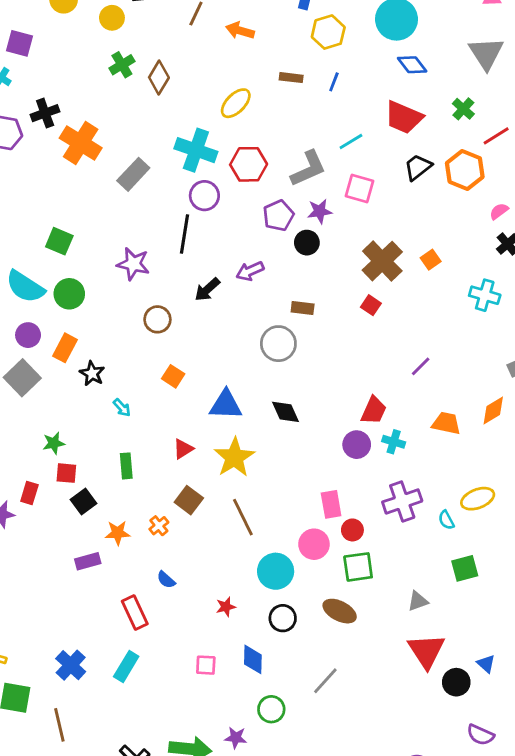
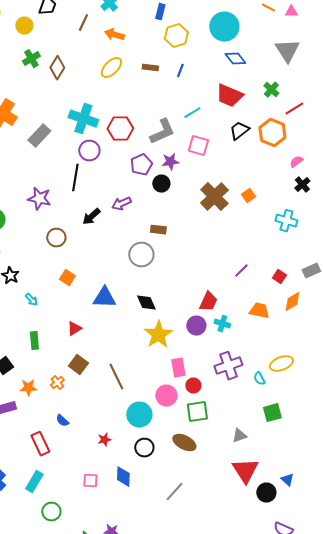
yellow ellipse: (236, 103) -> (111, 68), moved
red square: (371, 305) -> (279, 277), moved
yellow star: (234, 457) -> (158, 335), moved
green circle: (271, 709) -> (51, 512), moved

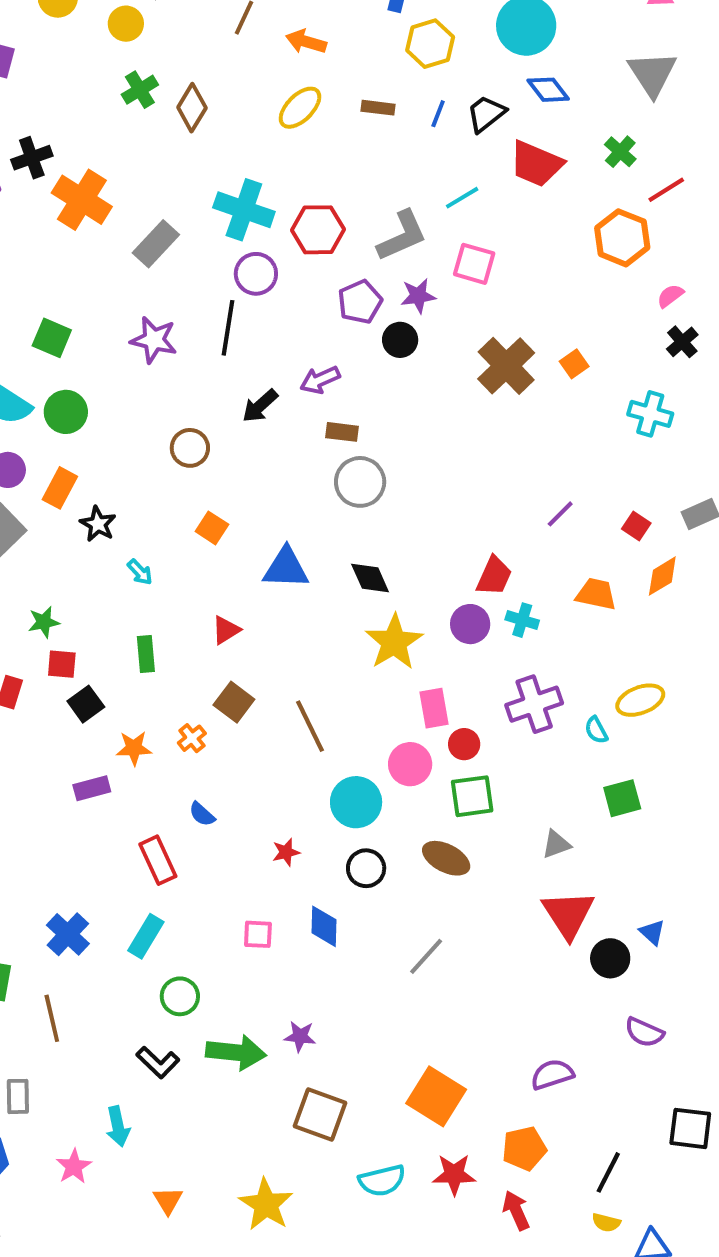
black trapezoid: (239, 131) -> (486, 114), moved
purple star: (39, 199) -> (154, 340), moved
brown rectangle: (158, 230) -> (342, 432), moved

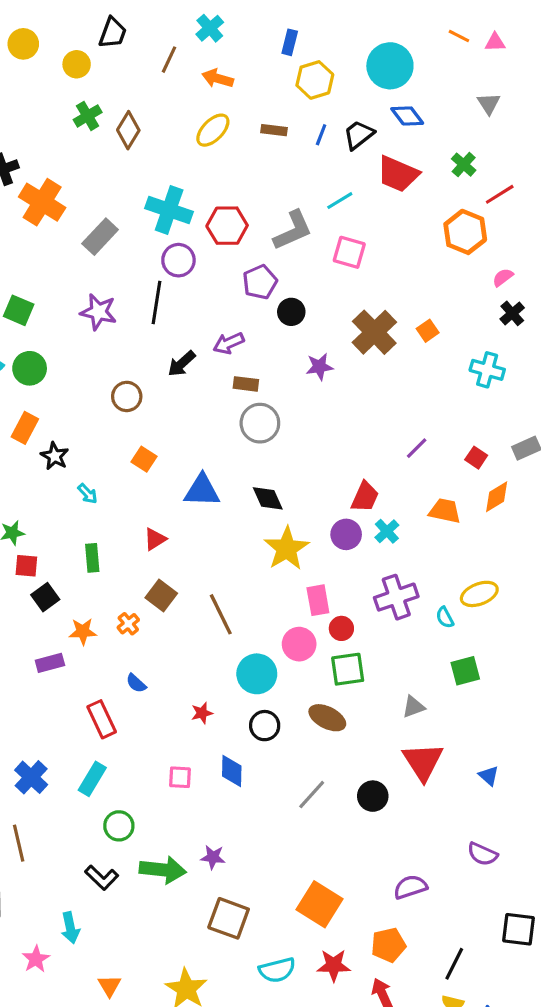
gray triangle: (652, 74) -> (489, 103), size x0.6
purple star: (418, 296) -> (319, 367), moved
cyan cross: (522, 620) -> (387, 531), turned 30
black circle: (610, 958) -> (373, 796), moved

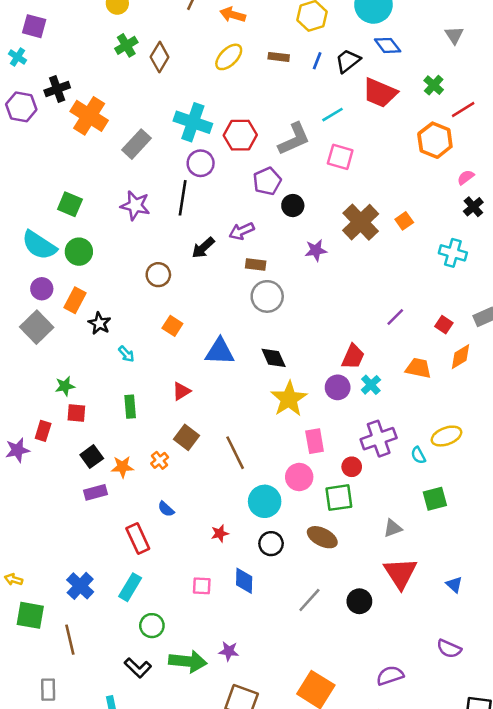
black square: (45, 597) -> (92, 457), moved
red circle: (341, 628) -> (352, 467), moved

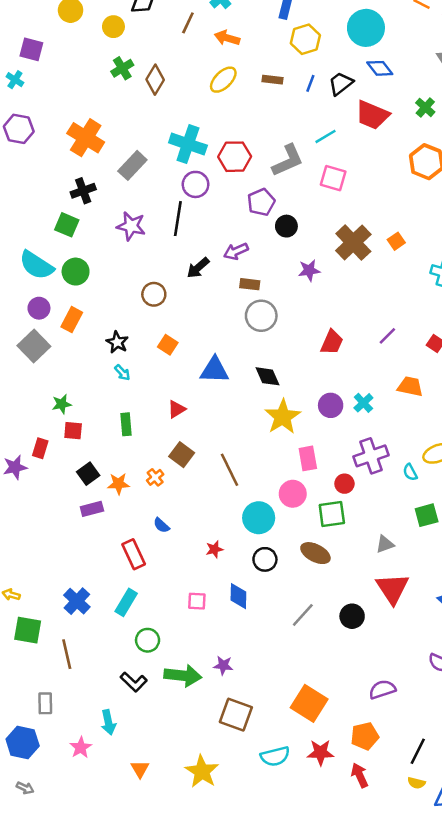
black cross: (57, 89) -> (83, 191), moved
black star: (99, 323) -> (117, 342), moved
red trapezoid: (353, 357) -> (332, 342), moved

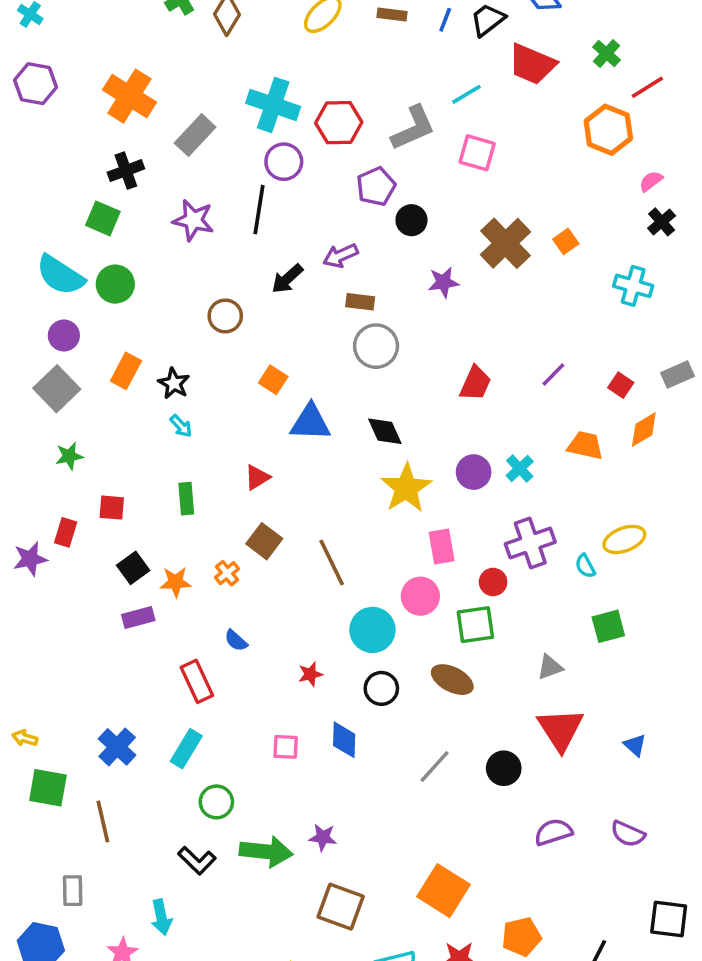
orange rectangle: (72, 320) -> (126, 371), moved
orange square: (168, 345) -> (273, 380), moved
green star: (62, 404) -> (69, 456), moved
purple semicircle: (382, 689) -> (553, 832), moved

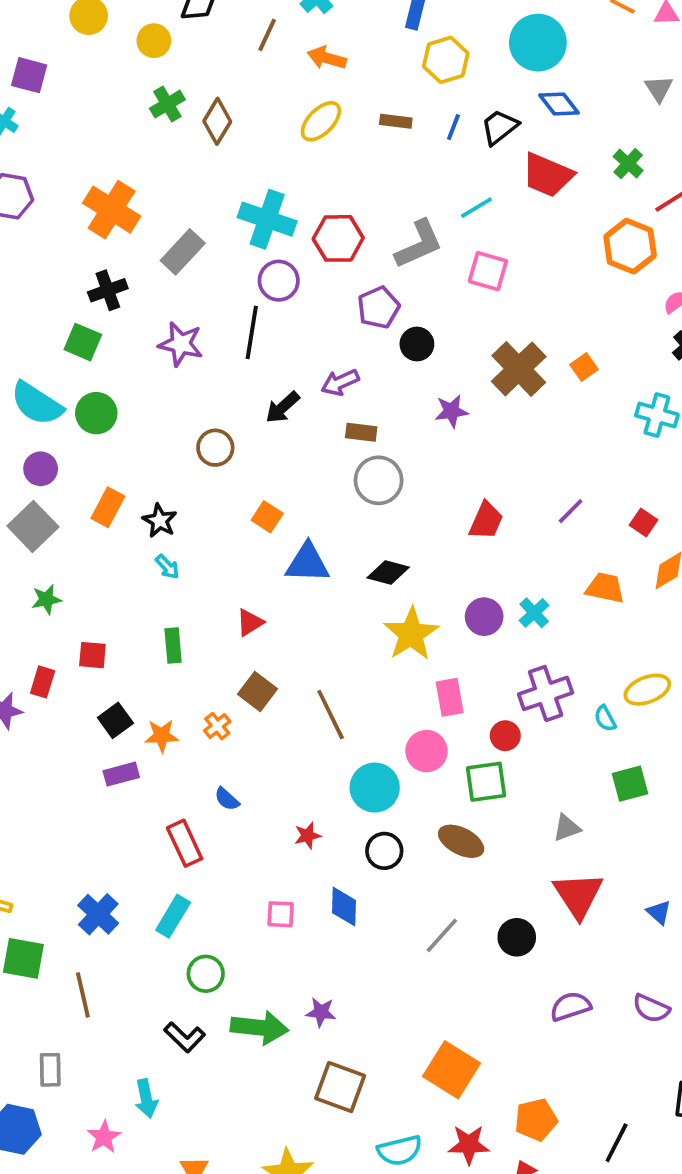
black diamond: (385, 431) -> (388, 572), turned -51

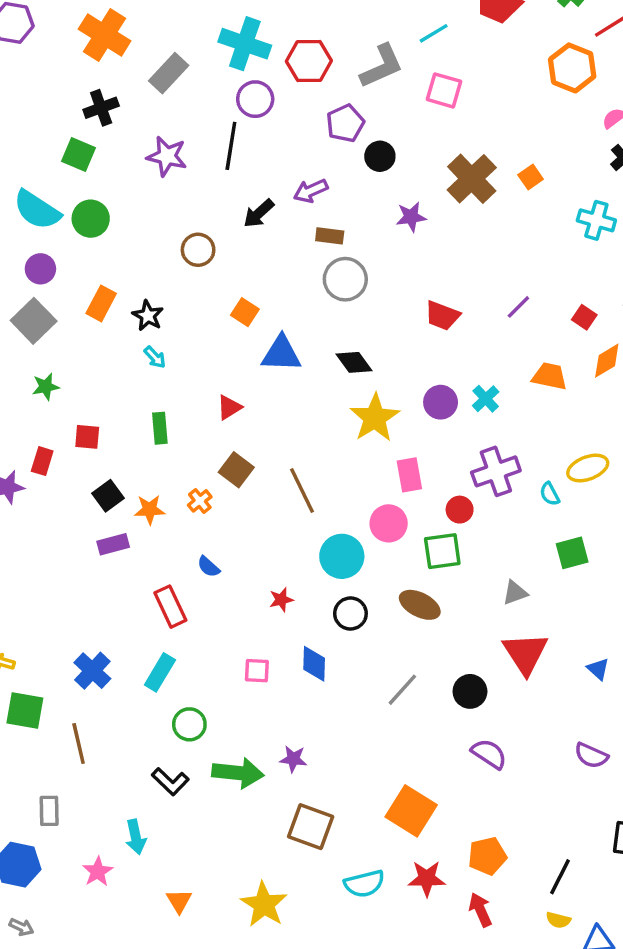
red trapezoid: (486, 521) -> (442, 316), turned 87
black diamond: (388, 572) -> (354, 362), turned 39
purple semicircle: (571, 1006) -> (489, 754), moved, turned 51

